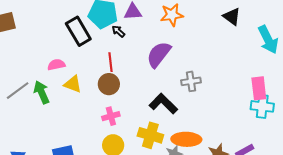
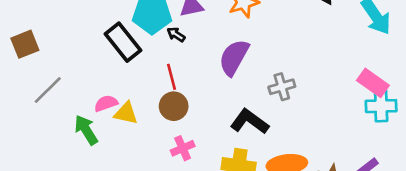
pink semicircle: (56, 65) -> (106, 103), moved
pink rectangle: (259, 88) -> (373, 83), turned -40
gray line: (18, 91) -> (48, 90), moved

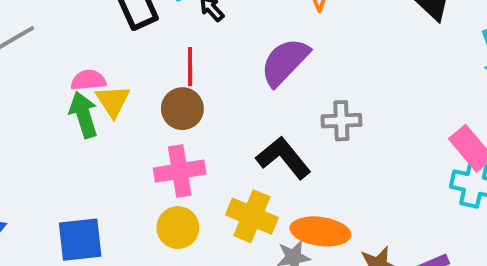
yellow triangle: (126, 113) -> (113, 101), turned 30
green arrow: (86, 130) -> (84, 115), moved
pink cross: (183, 148) -> (180, 171), size x1.4

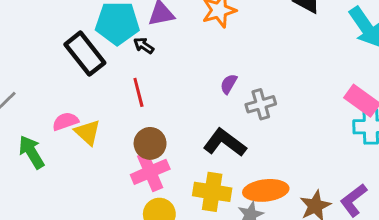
purple semicircle: (285, 62) -> (229, 84), moved, size x0.5
brown circle: (182, 109) -> (150, 143), moved
green arrow: (84, 115) -> (31, 152), moved

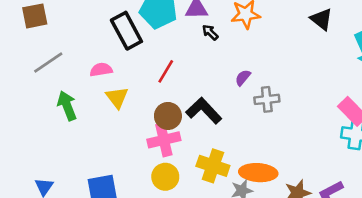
black arrow: (144, 46) -> (210, 32), moved
red line: (138, 92) -> (166, 71), turned 35
pink semicircle: (65, 121) -> (101, 70), moved
black L-shape: (225, 143) -> (204, 111), moved

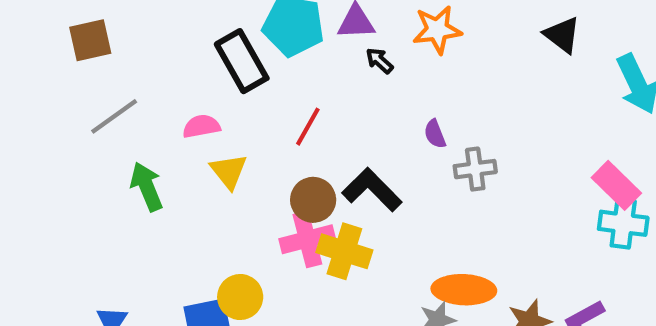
purple semicircle: (243, 78) -> (435, 134), turned -60
yellow cross: (213, 166) -> (344, 251), moved
yellow circle: (165, 177) -> (240, 297), moved

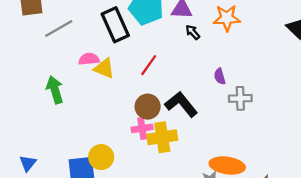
gray line: (114, 116) -> (59, 29), moved
yellow triangle: (229, 171) -> (104, 68), moved, turned -35
pink cross: (307, 239) -> (142, 128), size x0.7
yellow cross: (344, 251) -> (162, 137), turned -32

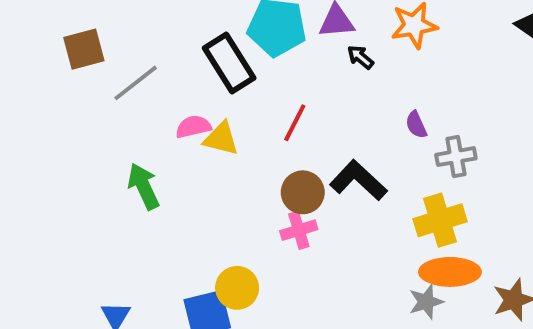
yellow cross: (162, 137) -> (440, 220), moved

